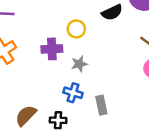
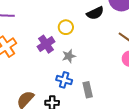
purple cross: (52, 49) -> (46, 44), turned -30

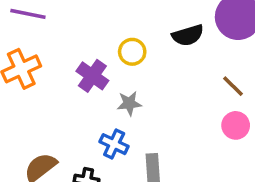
purple cross: (46, 44) -> (92, 76), turned -30

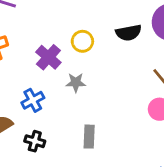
blue cross: (114, 144) -> (33, 100), moved, turned 30

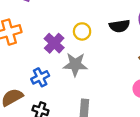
gray star: (76, 83) -> (75, 64), size x1.5

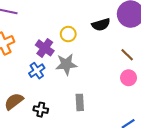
blue cross: (40, 77) -> (37, 71), moved

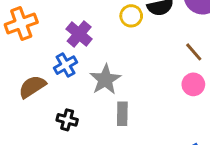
yellow circle: (68, 34) -> (131, 16), moved
gray star: (66, 64) -> (105, 80), moved, turned -30
brown semicircle: (14, 101) -> (32, 87), moved

